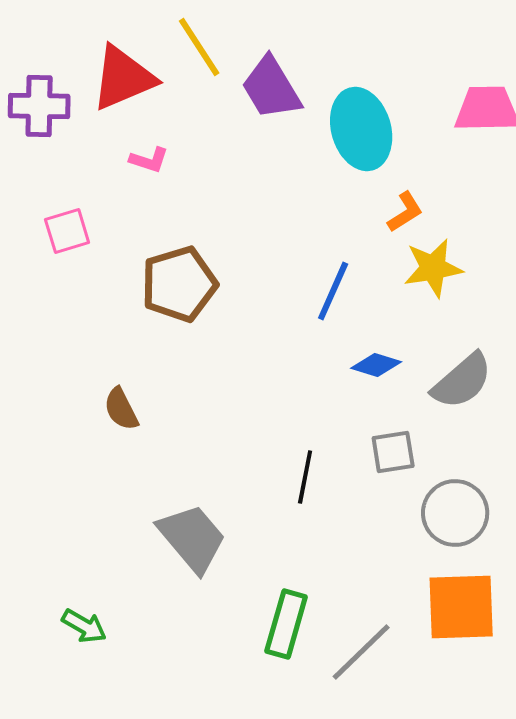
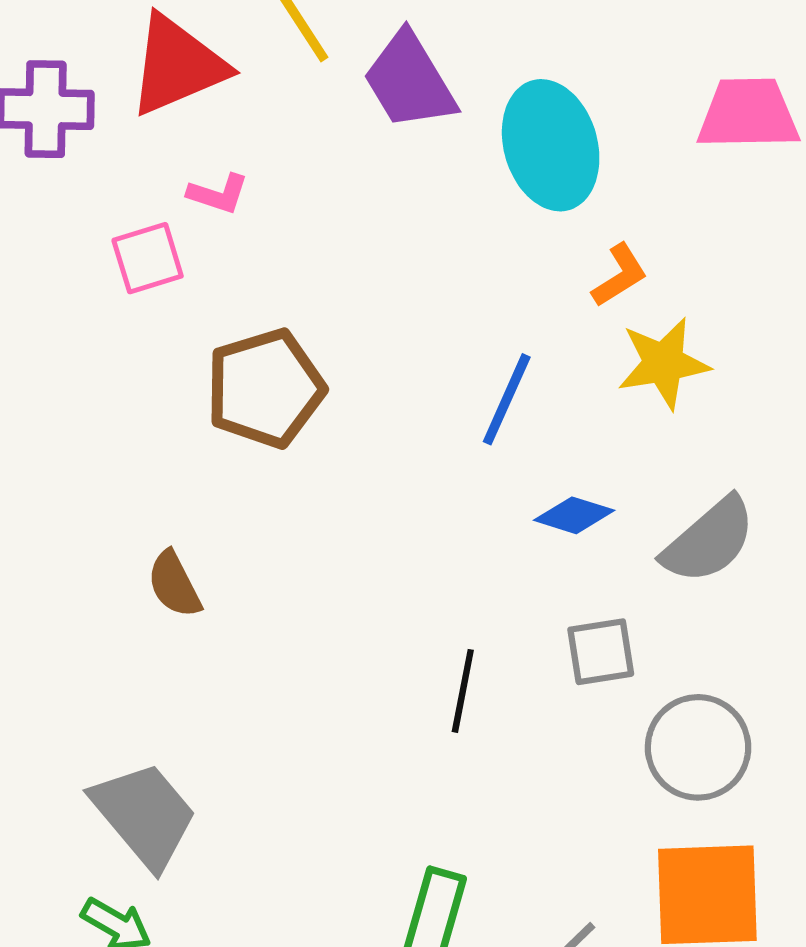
pink square: (67, 231) -> (148, 258), moved
gray trapezoid: (192, 538) -> (144, 815), moved

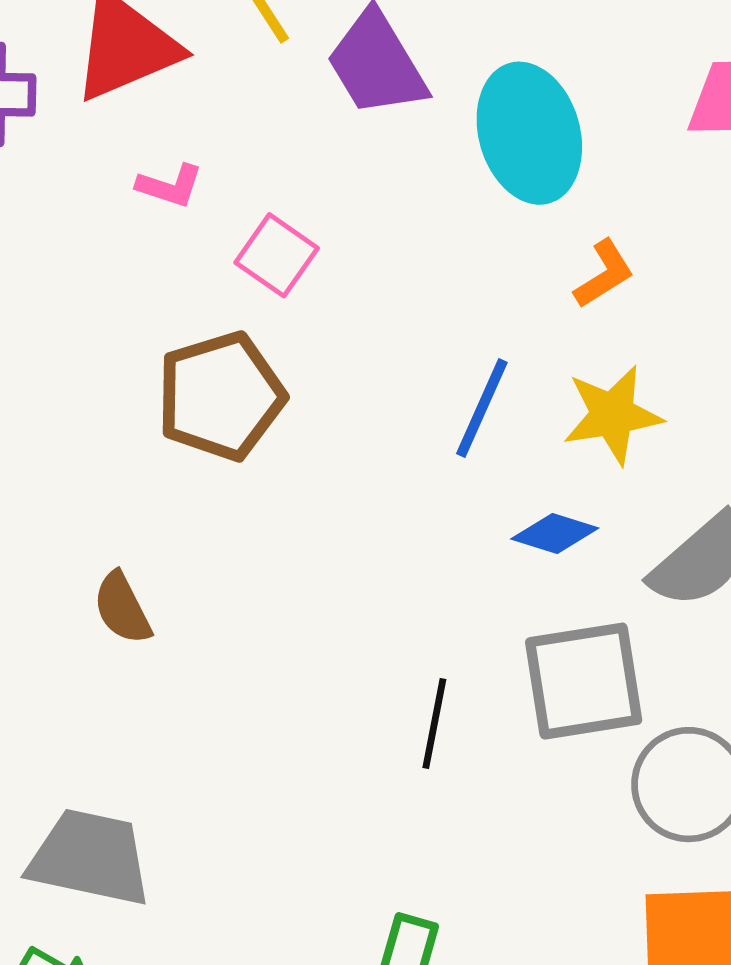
pink square: (148, 258) -> (277, 255), moved, turned -38
yellow star: (664, 363) -> (612, 415), moved
gray square: (601, 652) -> (584, 681), size x1.6
gray trapezoid: (144, 815) -> (90, 858), turned -38

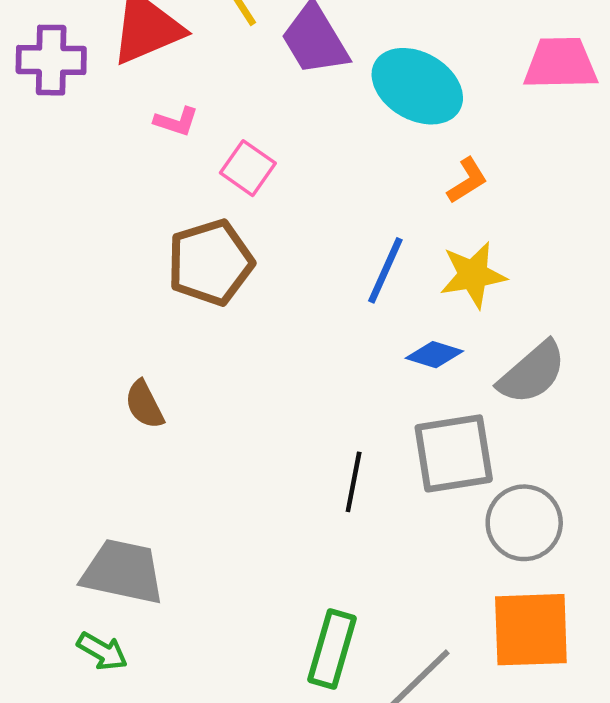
cyan ellipse: (529, 133) -> (417, 86), turned -44

